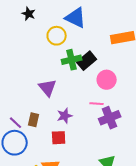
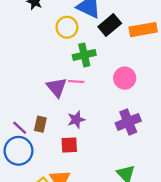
black rectangle: (87, 61) -> (110, 25), moved
pink line: (97, 104) -> (76, 82), moved

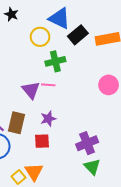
pink circle: (125, 78) -> (109, 85), moved
purple cross: (128, 122) -> (87, 143), moved
brown rectangle: (40, 124) -> (17, 123), size x1.5

